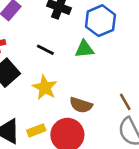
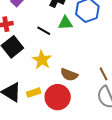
green triangle: (84, 49) -> (65, 23), moved

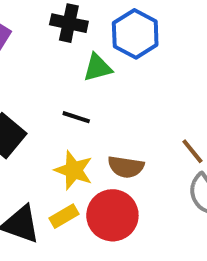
black line: (44, 31) -> (76, 117), moved
yellow star: (42, 60) -> (74, 170), moved

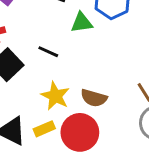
black line: (76, 117) -> (48, 52), moved

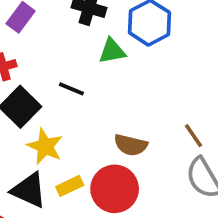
yellow star: (55, 96) -> (45, 146), moved

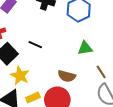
green triangle: (112, 51) -> (85, 48), moved

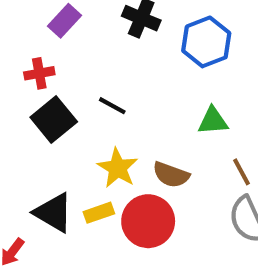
yellow star: (20, 76) -> (118, 168), moved

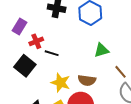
purple rectangle: (65, 21) -> (19, 27), moved
red cross: (39, 73) -> (36, 41), moved

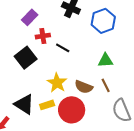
black line: (52, 53) -> (63, 48), moved
brown line: (120, 72) -> (106, 85), moved

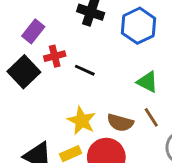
black square: (26, 58) -> (24, 72), moved
green triangle: (105, 60) -> (147, 82), turned 35

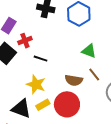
black line: (85, 70) -> (41, 59), moved
yellow star: (82, 121) -> (36, 84), moved

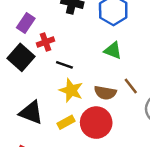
green triangle: (89, 51) -> (113, 50), moved
yellow star: (36, 84) -> (71, 90), moved
black triangle: (21, 109) -> (31, 113), moved

